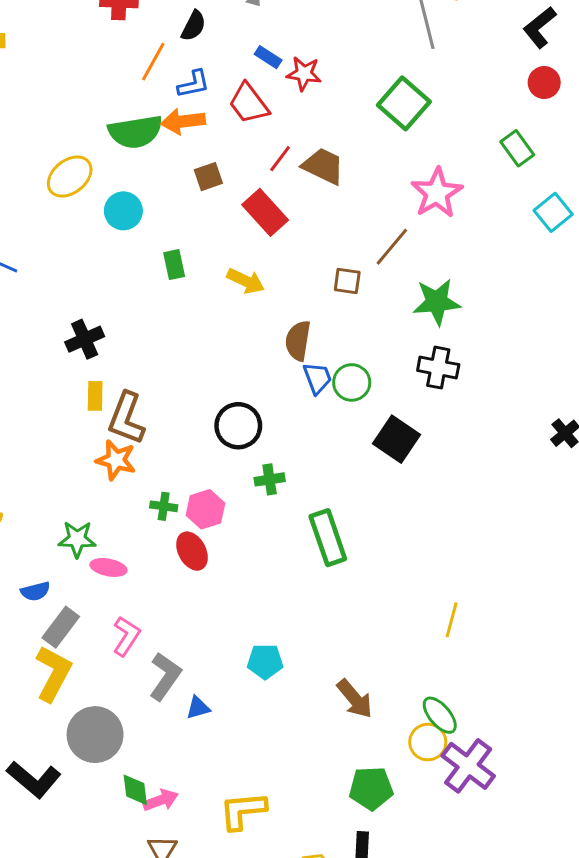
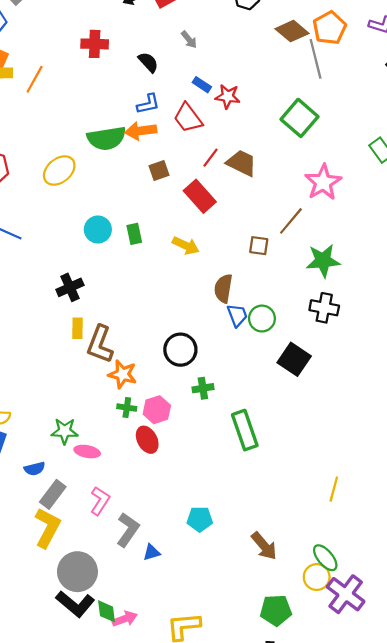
black semicircle: (194, 26) -> (148, 62), turned -70
orange line: (153, 62) -> (35, 79), moved
cyan circle: (123, 211) -> (98, 229), moved
orange star: (116, 460) -> (123, 374), moved
black L-shape: (34, 779) -> (75, 604), moved

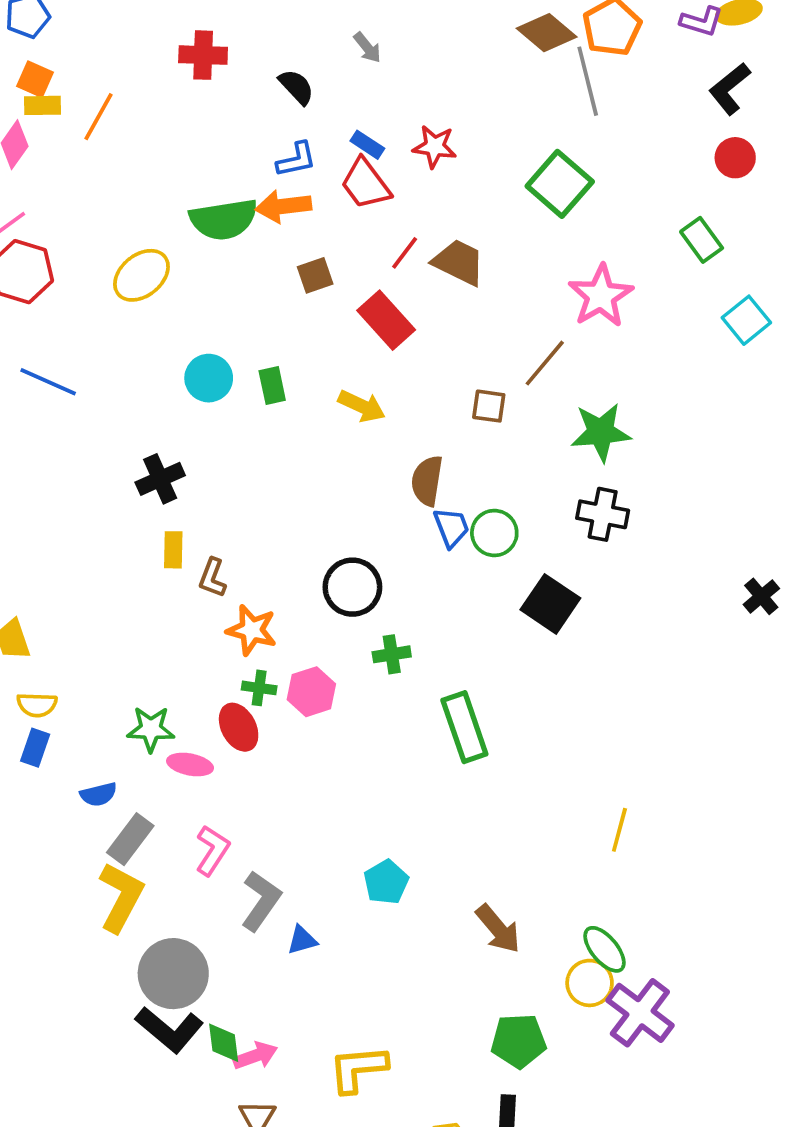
blue rectangle: (202, 85) -> (367, 145), moved
brown L-shape: (100, 344) -> (212, 578), size x0.6
red ellipse: (147, 440) -> (239, 727), moved
cyan pentagon: (200, 519) -> (386, 882), turned -30

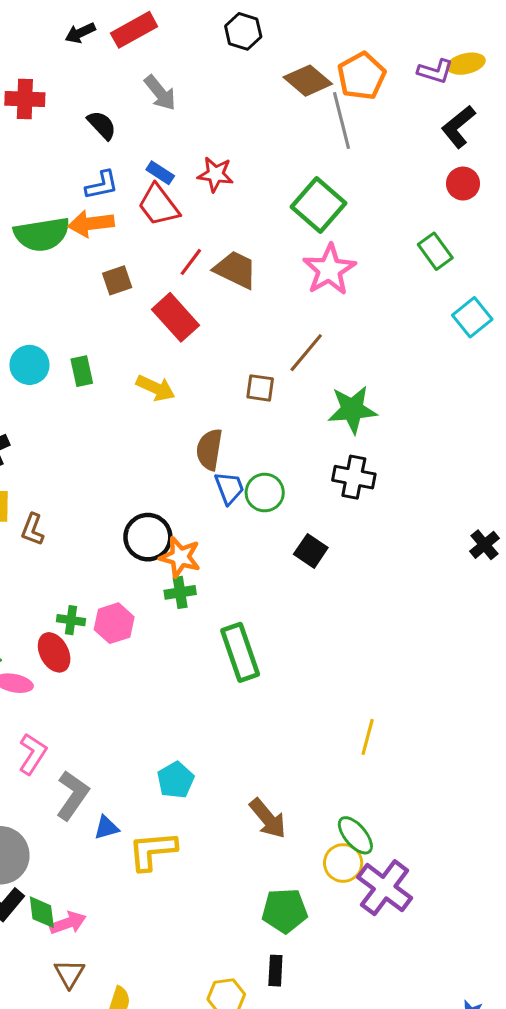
gray arrow: (367, 48) -> (160, 93), size x1.4
pink star: (601, 296) -> (329, 270), moved
black square: (550, 604) -> (311, 551), size x0.7
orange star: (252, 630) -> (180, 557), moved
yellow L-shape: (358, 1069) -> (152, 851), moved

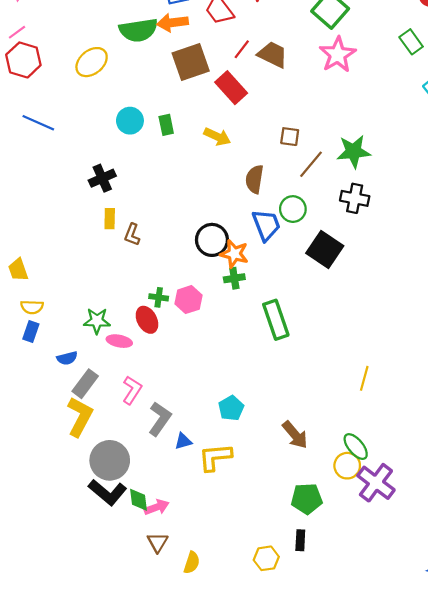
brown square: (117, 280) -> (191, 62), size x1.8
brown line: (306, 353) -> (311, 164), moved
blue trapezoid: (229, 488) -> (266, 225), moved, size x1.4
black square: (311, 551) -> (325, 249), size x1.6

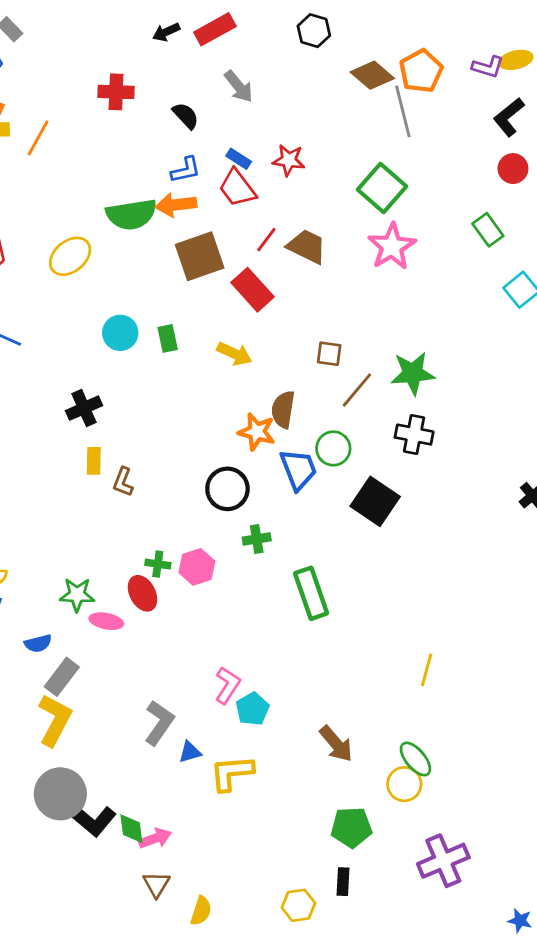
orange star: (234, 254) -> (257, 432), moved
pink L-shape: (132, 390) -> (227, 685), moved
gray circle: (110, 460) -> (60, 794), moved
purple cross: (376, 483) -> (443, 861), moved, turned 30

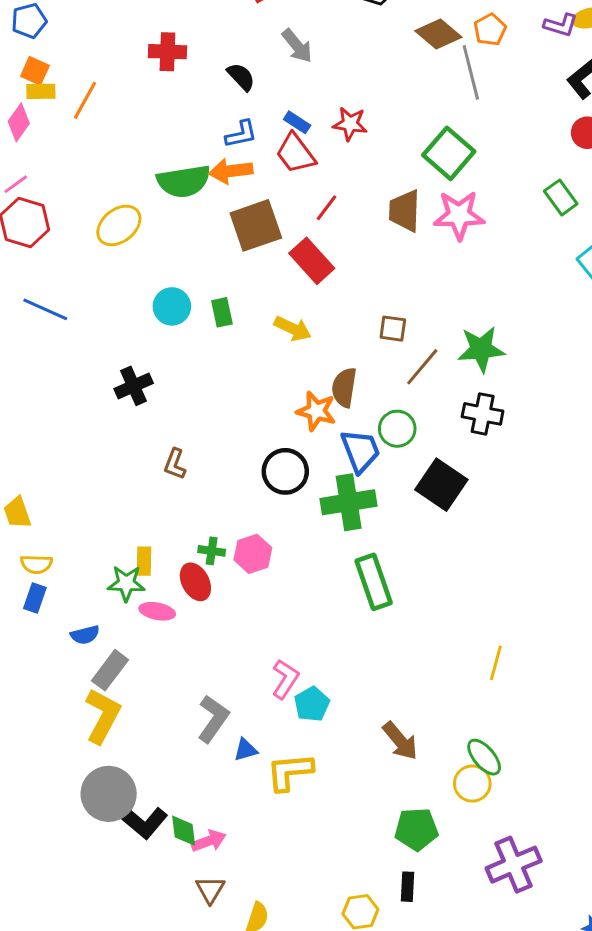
orange pentagon: (421, 71) -> (490, 30), size x0.7
brown trapezoid: (307, 247) -> (405, 211), moved, turned -114
pink star: (392, 247) -> (459, 215), turned 30
yellow rectangle: (94, 461) -> (144, 561), moved
green cross: (257, 539) -> (349, 502), moved, size x1.8

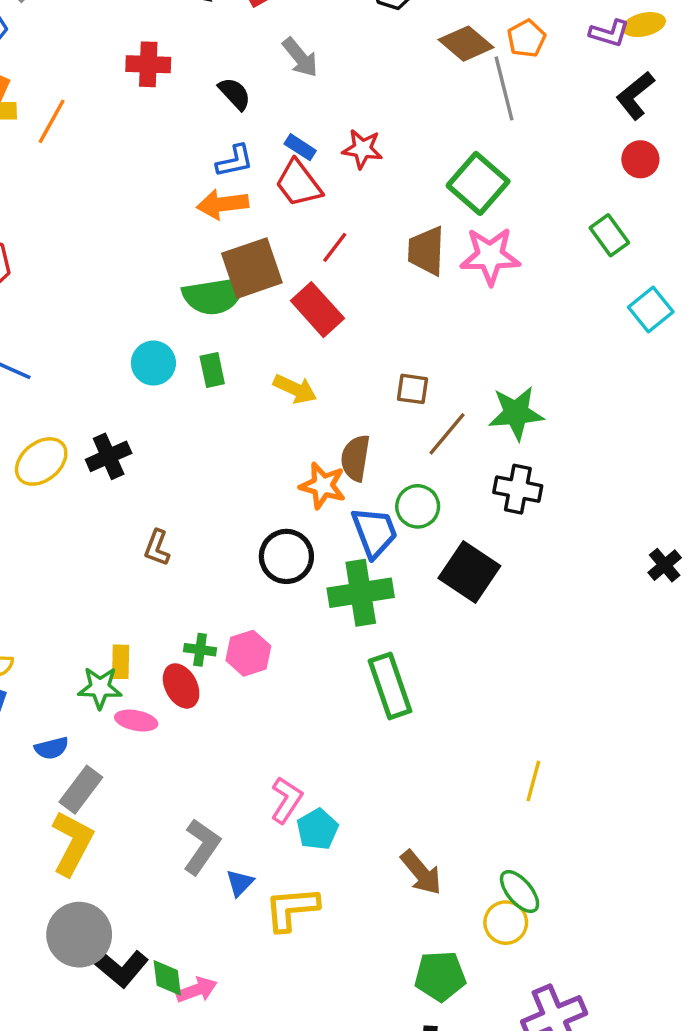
green semicircle: (184, 181) -> (214, 296), moved
yellow ellipse: (119, 225) -> (41, 461), moved
blue triangle: (246, 750) -> (240, 883), turned -30

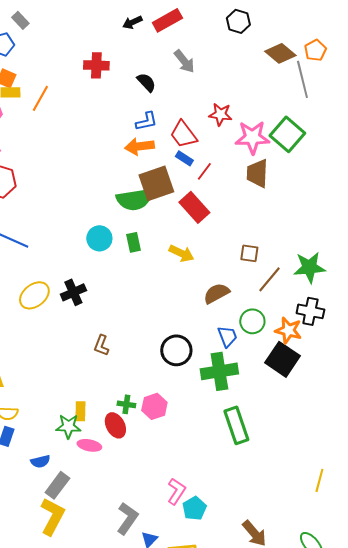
blue rectangle: (300, 147) -> (184, 158), moved
pink star: (490, 256) -> (252, 137), moved
brown semicircle: (355, 458) -> (216, 293), turned 52
orange star: (323, 486) -> (288, 330), moved
blue trapezoid: (374, 532) -> (227, 336), size x0.7

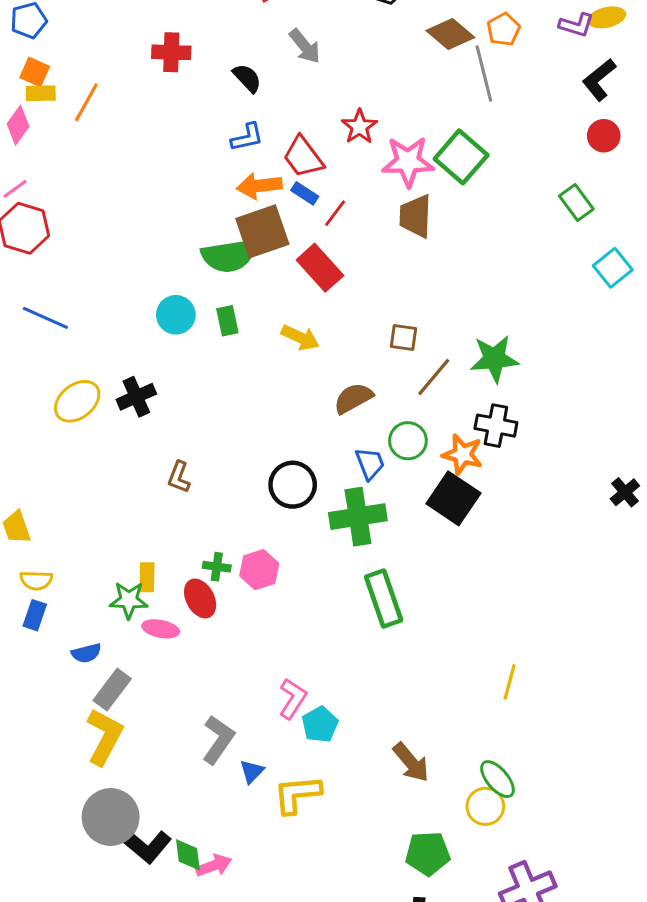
red star: (220, 114) -> (359, 127), turned 30
orange arrow: (139, 146) -> (259, 186), moved

